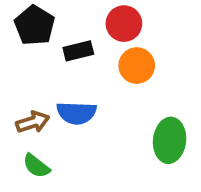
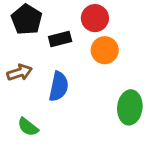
blue semicircle: (76, 113) -> (59, 86), turned -80
brown arrow: (33, 122) -> (20, 73), moved

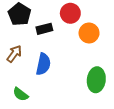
orange circle: (105, 50) -> (89, 33), moved
brown arrow: (20, 73) -> (14, 54), turned -36

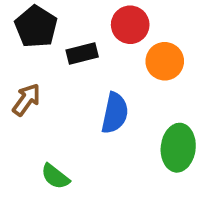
blue semicircle: (43, 64) -> (115, 113), moved
green semicircle: (20, 94) -> (55, 176), moved

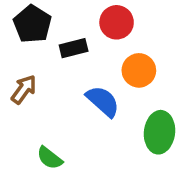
orange circle: (165, 61) -> (139, 70), moved
blue semicircle: (115, 113) -> (103, 101), turned -60

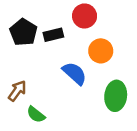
black pentagon: (32, 24) -> (23, 32), moved
brown arrow: (24, 89) -> (17, 91), moved

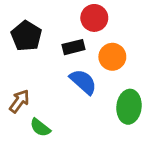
black rectangle: (53, 35) -> (74, 47), moved

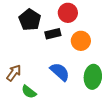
black pentagon: (26, 36) -> (30, 20), moved
blue semicircle: (83, 82) -> (60, 72), moved

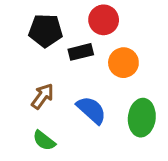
black pentagon: (30, 20) -> (46, 31), turned -30
brown arrow: (14, 73) -> (43, 96), moved

